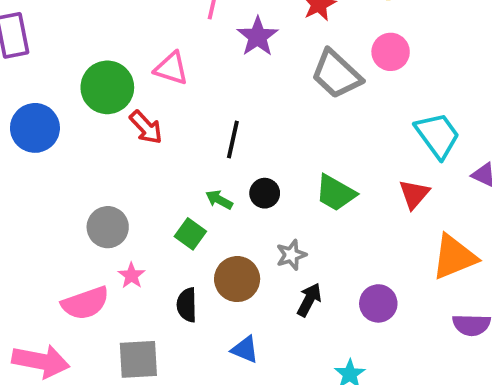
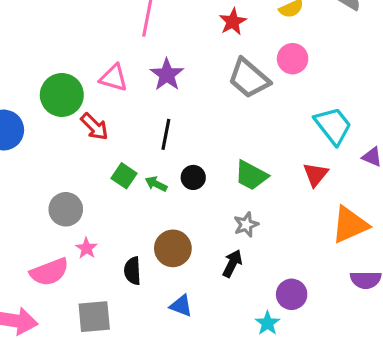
purple star: (258, 37) -> (167, 75), moved
green square: (190, 234) -> (124, 176), moved
gray star: (291, 255) -> (246, 225), moved
purple circle: (378, 303) -> (292, 294), moved

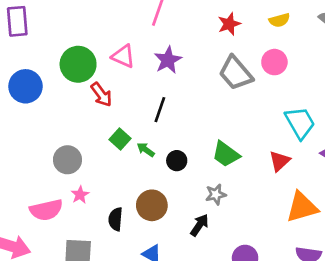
black circle: (193, 177) -> (177, 161), moved

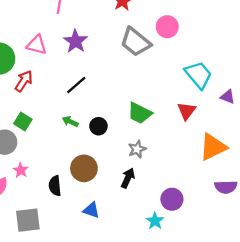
red arrow: (101, 95) -> (24, 81), turned -100
black line: (160, 110) -> (76, 85), turned 40
green square: (120, 139) -> (23, 121), moved

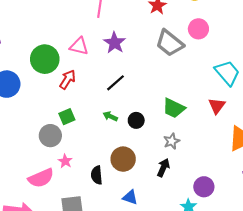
green square: (23, 121) -> (67, 117), turned 35

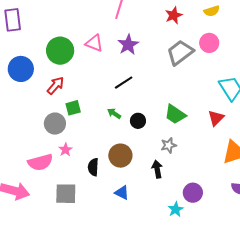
gray trapezoid: (170, 43) -> (180, 52), turned 96
red arrow: (67, 79) -> (56, 86), moved
black arrow: (163, 168) -> (157, 169), turned -42

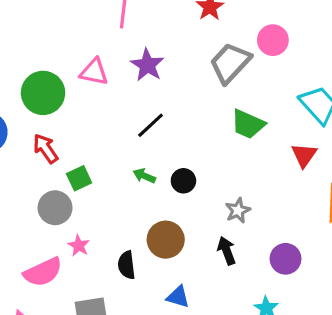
red arrow: (56, 86) -> (46, 148), turned -66
green trapezoid: (175, 114) -> (248, 124), moved
purple circle: (193, 193) -> (286, 259), moved

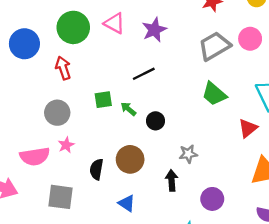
green square: (79, 178) -> (103, 100), moved

